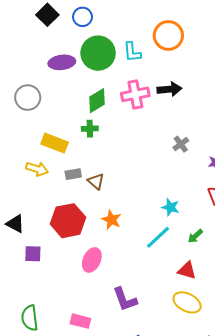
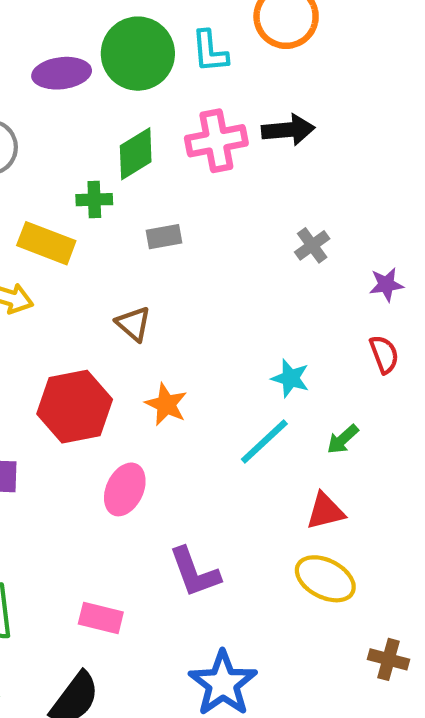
green cross: (90, 129) -> (94, 200), moved
gray rectangle: (73, 174) -> (164, 237), moved
red triangle: (187, 270) -> (325, 511), turned -30

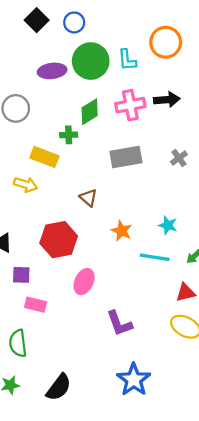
gray rectangle: (164, 237) -> (126, 157), moved, size x1.8
orange star: (166, 404) -> (122, 231), moved
cyan line: (264, 441) -> (155, 257), turned 52
pink rectangle: (101, 618) -> (36, 305), moved

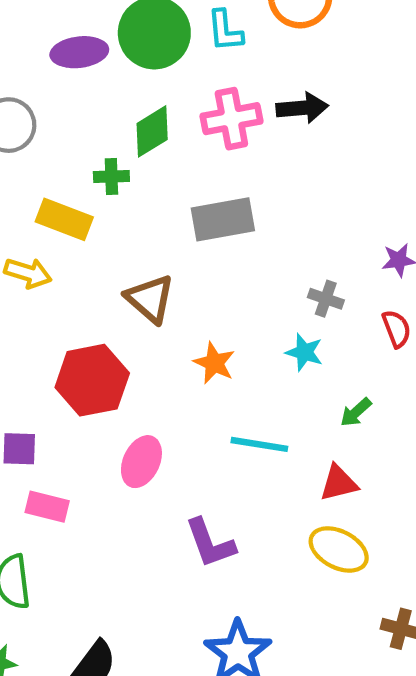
gray cross: (179, 158) -> (326, 299), moved, turned -35
brown triangle: (88, 198) -> (150, 299), size x1.4
cyan line: (155, 257) -> (259, 444), moved

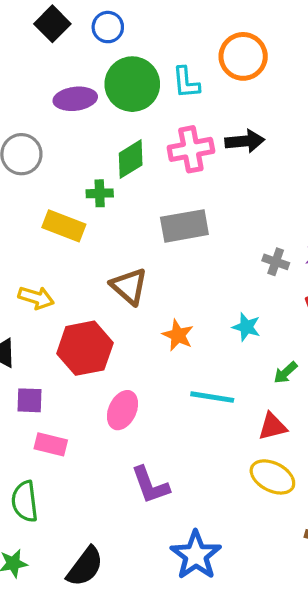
yellow arrow: (28, 273) -> (36, 298), moved
gray cross: (326, 299) -> (276, 262), moved
purple L-shape: (210, 543) -> (150, 485), moved

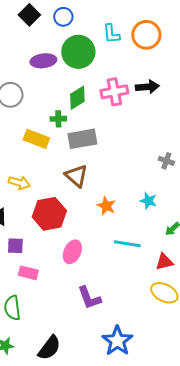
cyan L-shape: (186, 82) -> (111, 34), moved
gray rectangle: (184, 226) -> (82, 139), moved

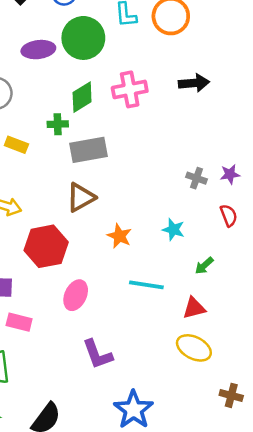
black arrow: (147, 87) -> (194, 83), moved
yellow rectangle: (36, 139) -> (16, 145), moved, size x0.7
brown triangle: (76, 176) -> (81, 197), turned 50

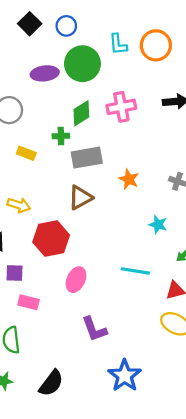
orange star: (119, 236) -> (129, 179), moved

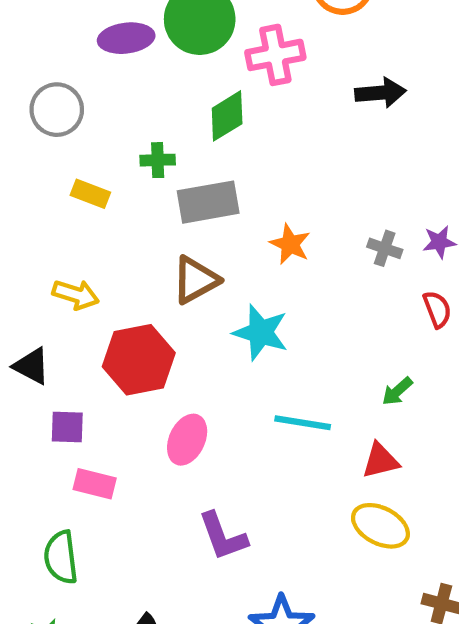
pink cross: (121, 107) -> (275, 55), moved
green diamond: (81, 113) -> (227, 116), moved
cyan star: (158, 225) -> (261, 332), moved, size x1.5

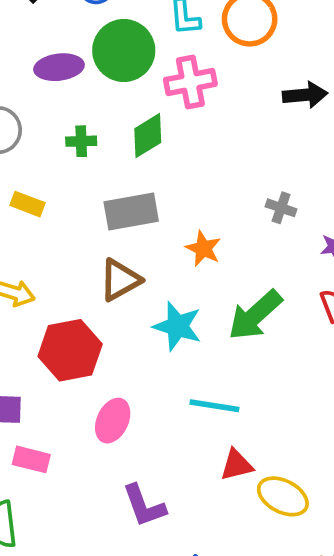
black arrow: (380, 93) -> (305, 95), moved
green cross: (158, 160) -> (81, 141), moved
gray cross: (385, 248) -> (281, 208), moved
green arrow: (397, 391) -> (255, 315), moved, size x2.0
red triangle: (380, 461) -> (237, 465), moved

